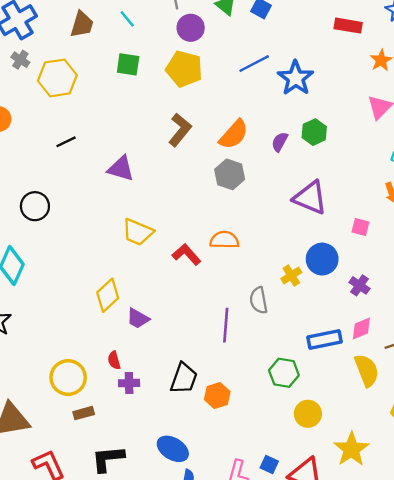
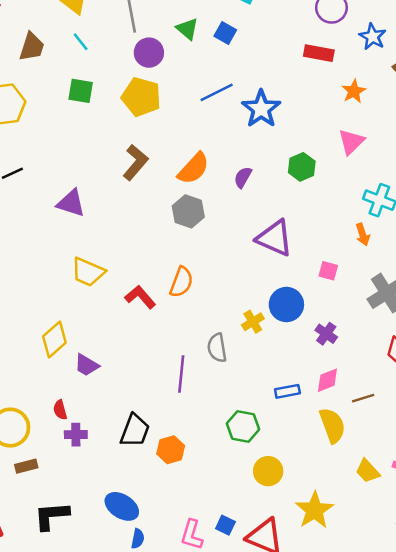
green hexagon: (314, 132) -> (302, 167), moved
orange semicircle: (224, 240) -> (181, 282), turned 108
blue rectangle: (324, 339) -> (287, 391), size x0.7

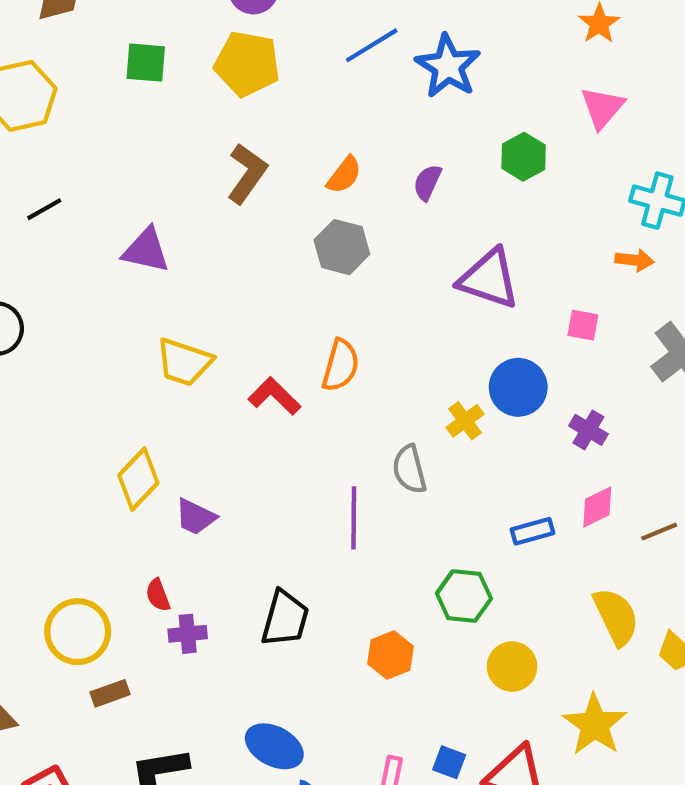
orange semicircle: (193, 168) -> (344, 175), size x0.7
orange arrow: (363, 235) -> (635, 260), turned -60
yellow semicircle: (332, 425) -> (616, 617), moved
orange hexagon: (171, 450) -> (390, 655), moved

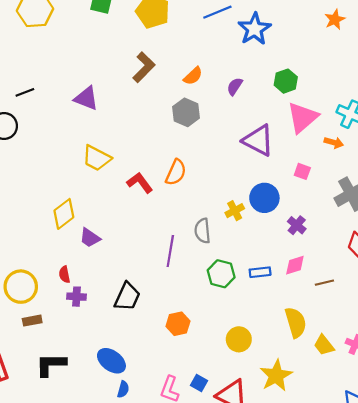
pink triangle: (602, 108) -> (302, 117), moved, size x1.4
black line: (44, 209) -> (25, 92), moved
green hexagon: (464, 596) -> (221, 274), moved

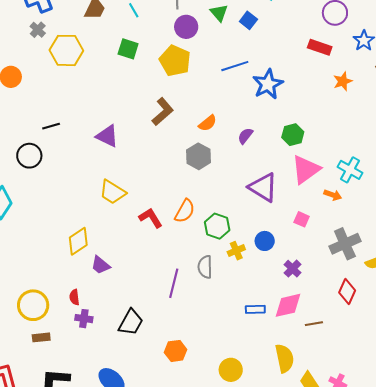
blue circle: (264, 198) -> (265, 241), size x0.7
pink diamond: (295, 265) -> (288, 305), size x1.4
green hexagon: (221, 274) -> (217, 226), moved

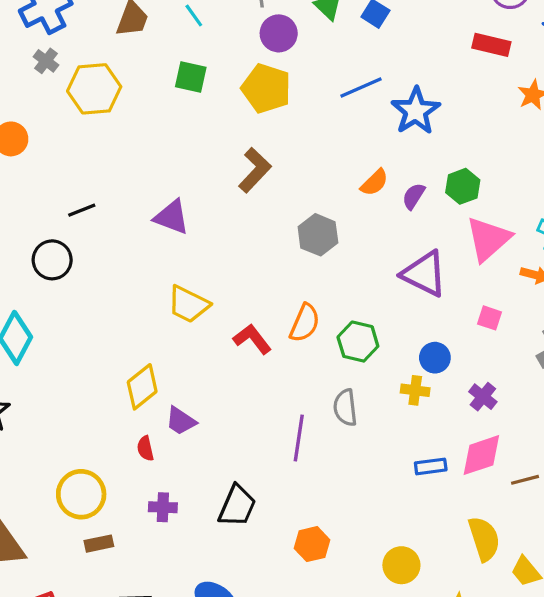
orange semicircle: (208, 123) -> (374, 183), moved
purple semicircle: (245, 136) -> (414, 196), moved
yellow cross: (236, 251) -> (415, 390), moved, turned 36
red semicircle: (74, 297) -> (145, 448), moved

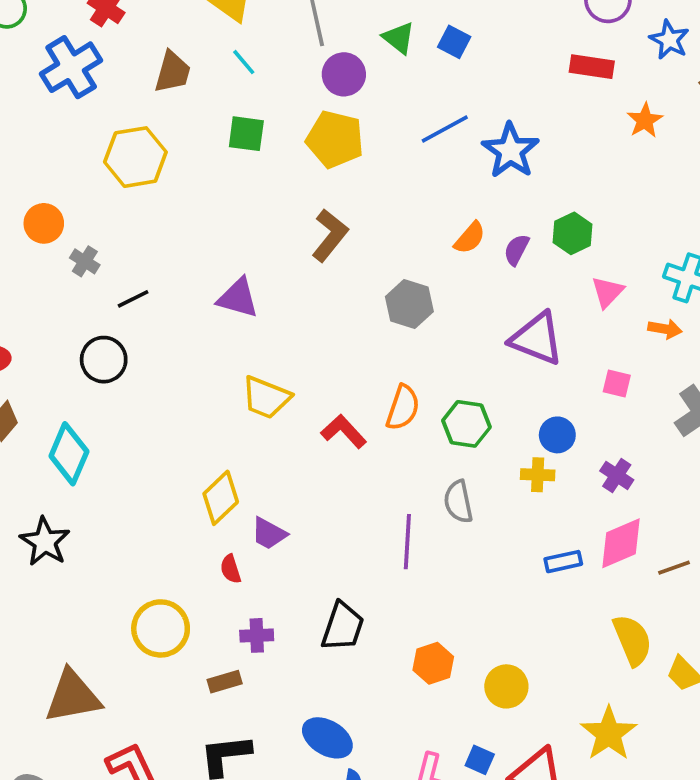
gray cross: (46, 61) -> (85, 261), moved
pink triangle: (488, 239) -> (607, 292), size x0.6
brown rectangle: (99, 544) -> (225, 682), moved
yellow circle: (401, 565) -> (506, 686), moved

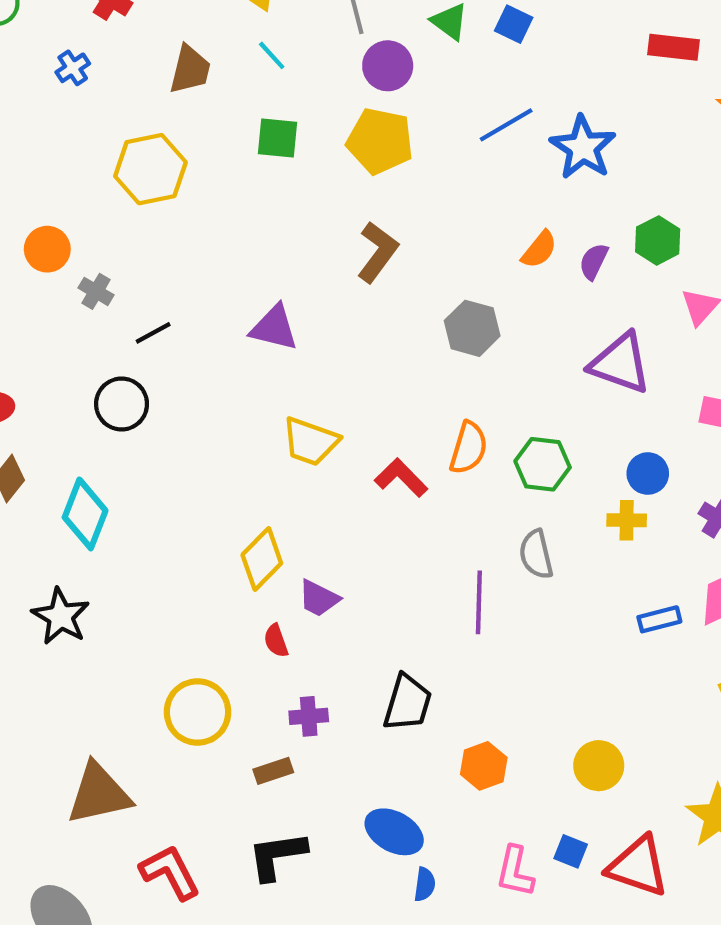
blue cross: (71, 67) -> (73, 68), size x0.5
orange hexagon: (433, 663) -> (484, 766), moved

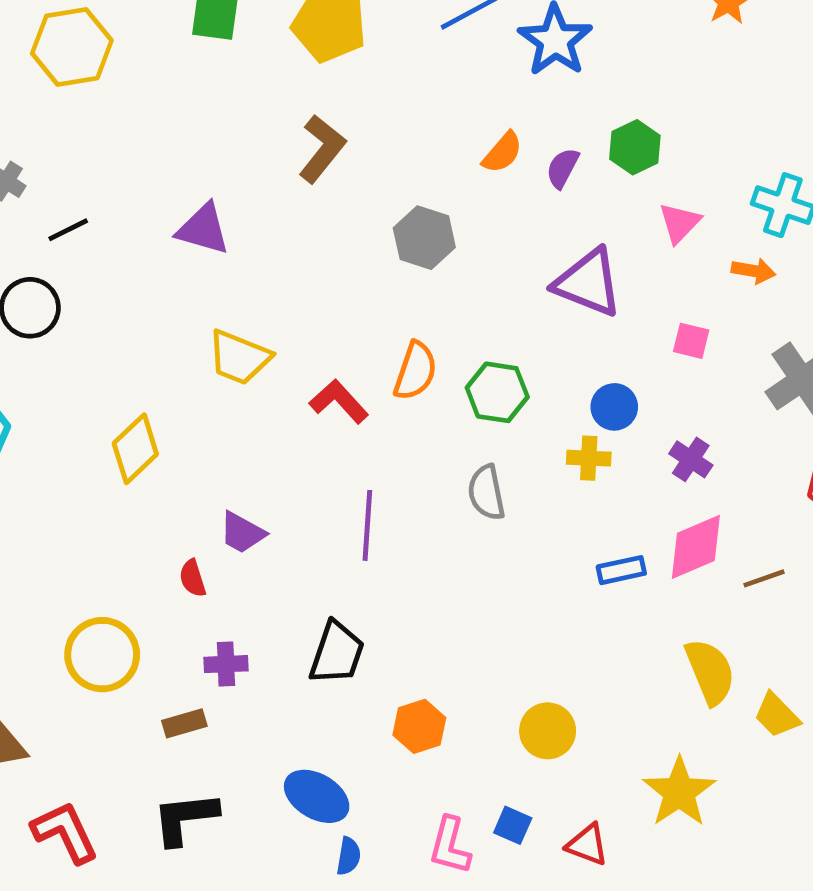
yellow diamond: (262, 559) -> (135, 449), moved
purple line: (479, 602) -> (367, 525), moved
red triangle: (638, 866) -> (587, 845), size x0.6

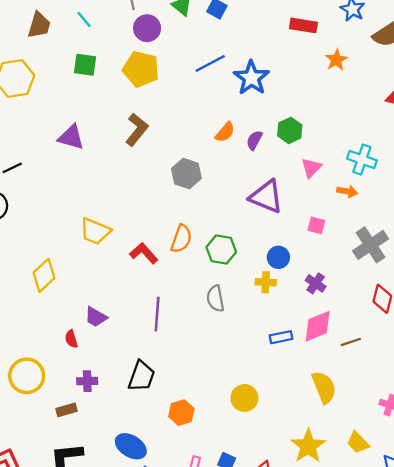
purple triangle: (203, 229) -> (71, 137), moved
yellow trapezoid: (777, 715) -> (358, 443), moved
yellow circle: (548, 731) -> (244, 398), moved

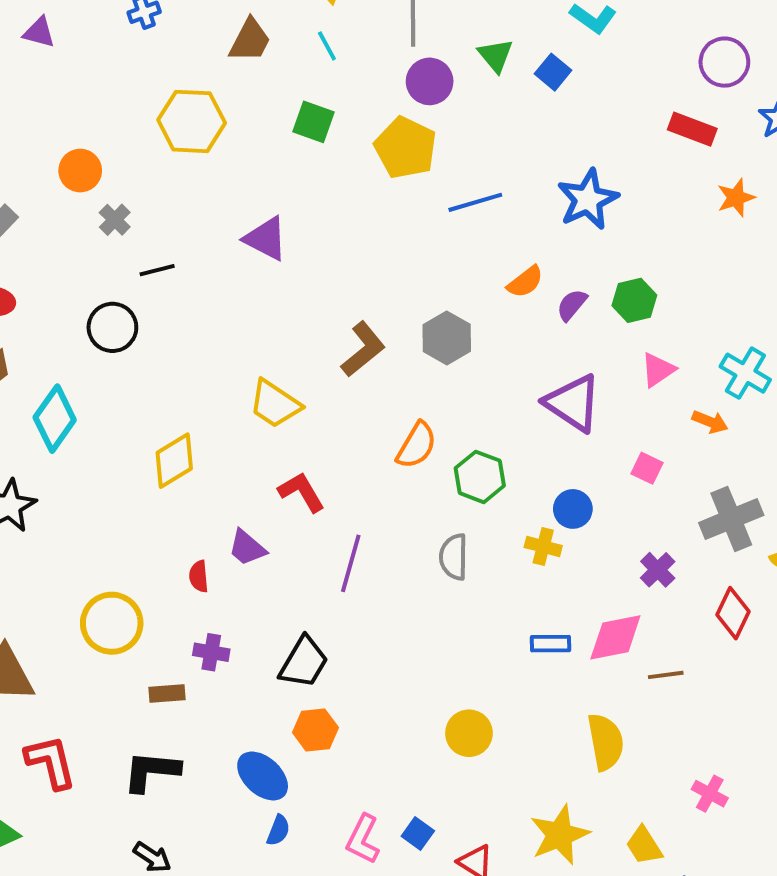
blue line: (210, 63) -> (475, 202), moved
brown L-shape: (137, 130) -> (363, 349), moved
red L-shape: (144, 253) -> (302, 492), moved
purple cross: (316, 283) -> (658, 570), moved
orange hexagon: (181, 413) -> (315, 730), moved

